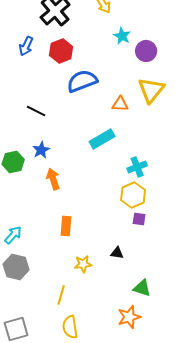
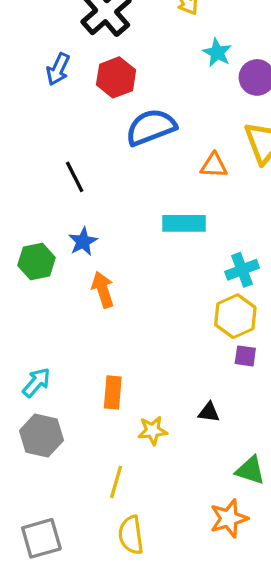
black line: (36, 111) -> (75, 177), turned 36
cyan rectangle: (102, 139) -> (184, 223), turned 30
orange rectangle: (66, 226) -> (113, 392), moved

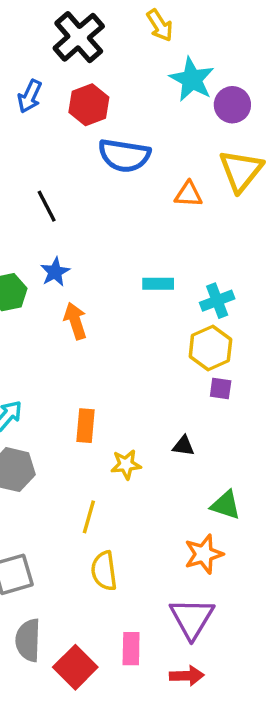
cyan star: (217, 53) -> (192, 79), size x1.5
blue semicircle: (151, 127) -> (124, 155), turned -150
cyan rectangle: (184, 223) -> (158, 284), moved, size x0.7

